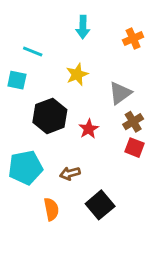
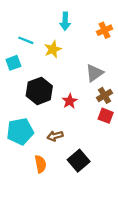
yellow star: (77, 74) -> (53, 49), moved
cyan square: (17, 80) -> (13, 63), turned -32

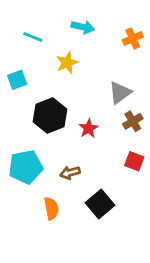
cyan arrow: (65, 21) -> (83, 27), turned -78
cyan line: (26, 40) -> (33, 37), moved
red square: (106, 116) -> (134, 161), moved

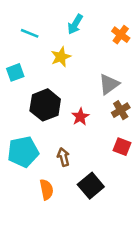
cyan arrow: (83, 27) -> (75, 24), turned 108
orange cross: (133, 38) -> (121, 35), turned -30
brown arrow: (70, 173) -> (63, 157), turned 90

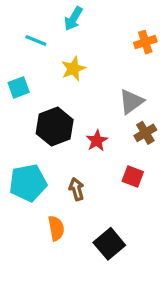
cyan arrow: (75, 24) -> (73, 19), moved
orange cross: (121, 35) -> (145, 42), turned 36
red square: (122, 147) -> (133, 177), moved
black square: (91, 186) -> (109, 244), moved

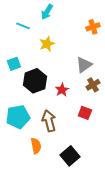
cyan square: (19, 87) -> (14, 64), moved
brown arrow: (76, 189) -> (49, 121), size x1.5

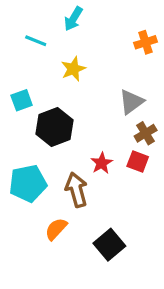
red star: (62, 90) -> (102, 163), moved
red square: (85, 113) -> (138, 161), moved
orange semicircle: (36, 146) -> (56, 229), turned -126

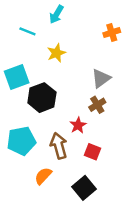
cyan square: (22, 100) -> (17, 77), size x1.5
brown cross: (146, 133) -> (97, 105), moved
red square: (138, 161) -> (92, 152), moved

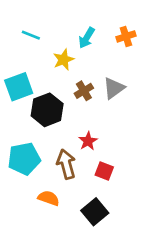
cyan arrow: (56, 14) -> (87, 38), moved
brown cross: (97, 105) -> (84, 91), moved
orange semicircle: (43, 176) -> (49, 198), turned 66

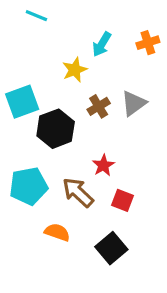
cyan line: (31, 35) -> (36, 16), moved
brown arrow: (66, 164) -> (78, 192), turned -32

